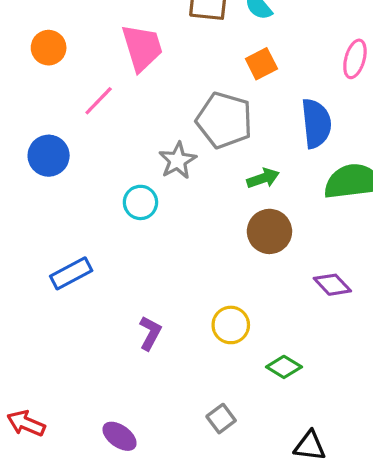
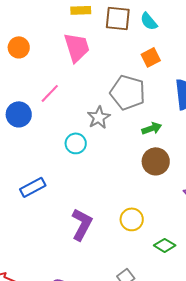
pink line: (99, 101) -> (50, 93), moved
purple L-shape: (150, 333) -> (82, 224), size x1.5

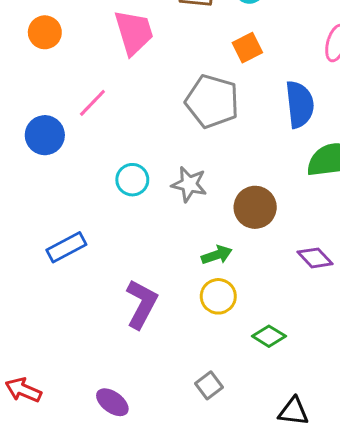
gray star: (99, 117) -> (189, 184), moved, turned -30
green arrow: (152, 128) -> (217, 255), moved

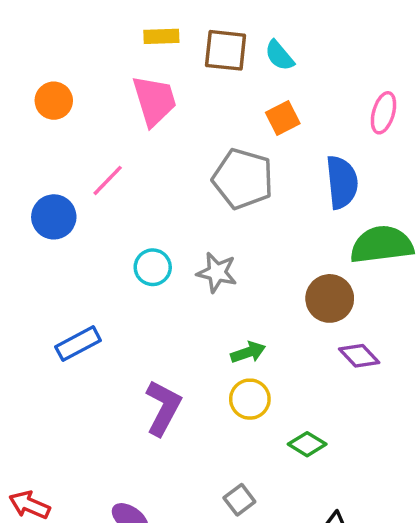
brown circle: (255, 207) -> (330, 298), moved

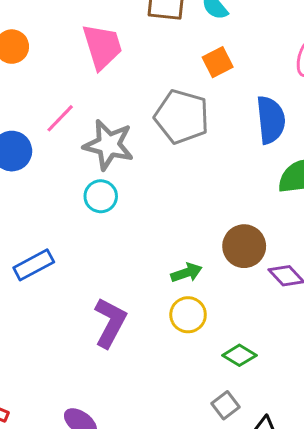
gray star: (217, 272) -> (109, 145), moved, size x1.4
brown circle: (330, 298) -> (244, 246), moved
gray square: (239, 500) -> (225, 405), moved

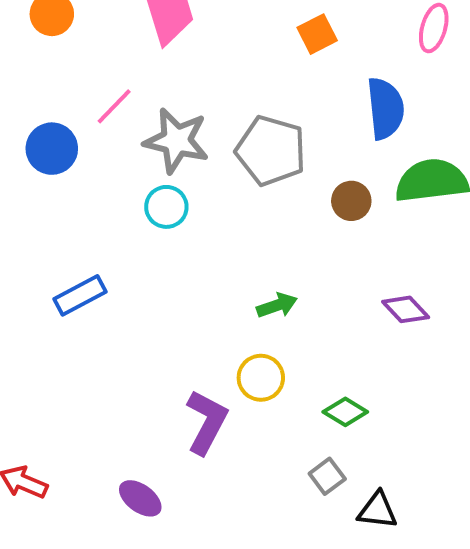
gray pentagon: (182, 117) -> (271, 151), moved
brown circle: (244, 246) -> (351, 201), moved, size x0.7
yellow circle: (188, 315) -> (261, 378), moved
purple L-shape: (110, 323) -> (207, 422), moved

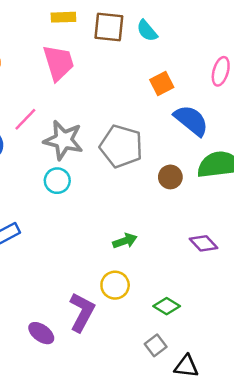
orange square: (317, 34) -> (162, 84), moved
blue semicircle: (385, 108) -> (191, 120), turned -45
purple ellipse: (140, 498) -> (41, 333), moved

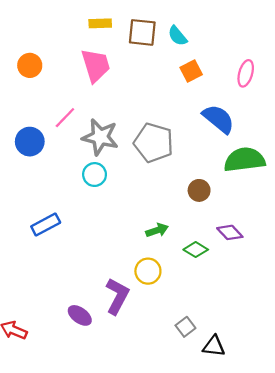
orange square: (162, 84) -> (191, 71), moved
brown circle: (170, 177) -> (199, 190), moved
green diamond: (167, 306) -> (196, 250), moved

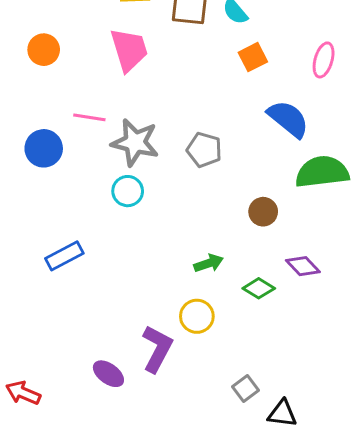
pink line: (65, 118) -> (89, 117), turned 55
gray pentagon: (154, 143) -> (204, 150), size x0.7

